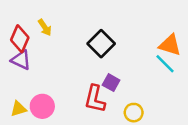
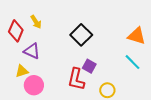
purple triangle: (21, 60) -> (32, 51), moved
cyan line: (165, 64) -> (133, 62), moved
yellow triangle: (18, 109) -> (22, 71), moved

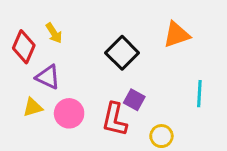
orange triangle: (137, 36) -> (177, 35), moved, turned -36
cyan line: (133, 62) -> (199, 94), turned 48
pink circle: (34, 85) -> (69, 113), moved

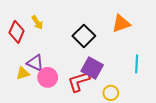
purple triangle: (48, 77) -> (35, 63), moved
purple square: (134, 100) -> (92, 68), size x1.5
red L-shape: (115, 119) -> (79, 82), turned 60

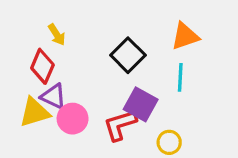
red diamond: (17, 32) -> (42, 66), moved
cyan line: (137, 64) -> (180, 77), moved
yellow triangle: (23, 73) -> (35, 112), size x1.5

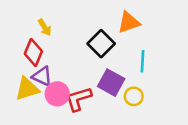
orange triangle: (185, 36) -> (129, 22), moved
red L-shape: (120, 125) -> (79, 99), moved
yellow circle: (169, 142) -> (134, 96), moved

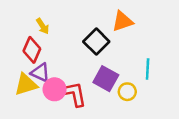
cyan line: (143, 61) -> (148, 69), moved
red L-shape: (79, 99) -> (75, 94), turned 96

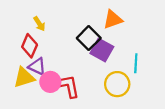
purple square: (106, 79) -> (102, 50), moved
yellow circle: (127, 92) -> (117, 84), size x1.5

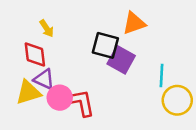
black square: (89, 38) -> (105, 45), turned -30
red diamond: (30, 46) -> (35, 55), turned -30
yellow circle: (117, 84) -> (177, 100), moved

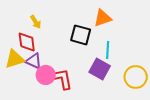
purple square: (121, 60) -> (100, 69), moved
cyan line: (162, 75) -> (108, 50), moved
yellow triangle: (28, 92) -> (15, 59), moved

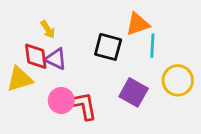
cyan line: (108, 50) -> (152, 46), moved
purple triangle: (34, 61) -> (56, 59), moved
yellow circle: (136, 77) -> (178, 80), moved

